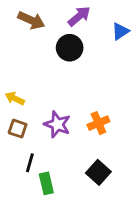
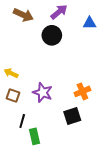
blue triangle: (120, 31) -> (90, 23), turned 32
orange cross: (98, 123) -> (82, 91), moved
black square: (98, 172) -> (72, 116), moved, turned 30

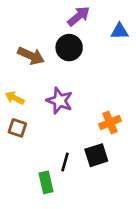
brown arrow: (23, 15) -> (31, 56), moved
purple star: (43, 92) -> (60, 101), moved
black line: (22, 121) -> (65, 162), moved

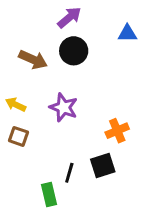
purple arrow: (79, 16) -> (69, 17), moved

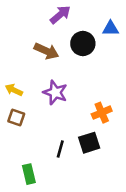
black circle: (74, 51) -> (83, 44), moved
brown arrow: (33, 60) -> (46, 51), moved
green rectangle: (49, 195) -> (29, 174), moved

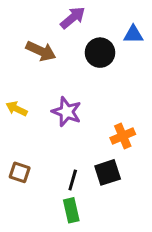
brown arrow: (46, 51) -> (41, 51), moved
brown square: (16, 118) -> (20, 172), moved
green rectangle: (29, 174) -> (71, 210), moved

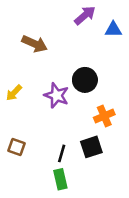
purple arrow: (73, 18) -> (85, 15), moved
black circle: (100, 53) -> (85, 80), moved
yellow arrow: (17, 109) -> (14, 93), turned -72

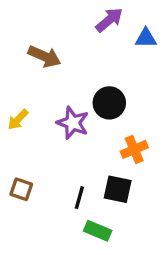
black square: (91, 147) -> (118, 189), turned 30
green rectangle: (60, 179) -> (98, 231), moved, turned -54

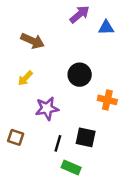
yellow arrow: (18, 120) -> (25, 78), moved
purple star: (73, 123) -> (47, 108), moved, turned -30
orange cross: (134, 149) -> (107, 100), moved, turned 36

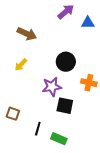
purple star: (47, 108) -> (52, 87), moved
black square: (86, 137) -> (65, 106), moved
black line: (58, 143) -> (38, 129), moved

